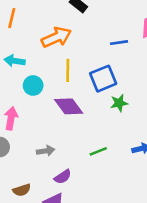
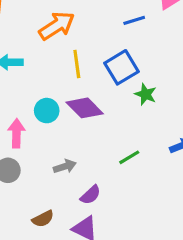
cyan circle: (33, 85) -> (47, 111), moved
green star: (119, 103) -> (146, 94), turned -30

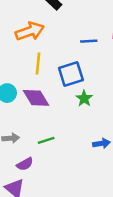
green line: (129, 157) -> (46, 140), moved

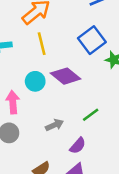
yellow line: (38, 64) -> (42, 44), moved

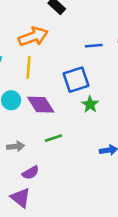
green line: (91, 115) -> (53, 138), moved

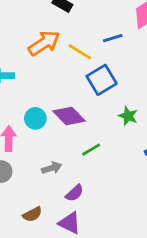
yellow line: (29, 67) -> (80, 52), moved, turned -50
green star: (90, 104) -> (128, 116), moved

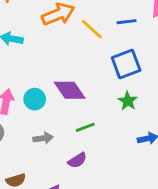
blue square: (102, 80) -> (126, 64), moved
cyan circle: (35, 118) -> (35, 99), moved
purple semicircle: (75, 193) -> (77, 160), moved

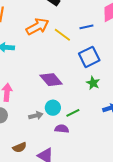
cyan circle: (35, 99) -> (53, 108), moved
green line: (85, 127) -> (73, 113), moved
purple semicircle: (77, 160) -> (62, 129), turned -136

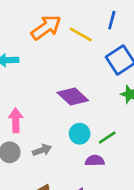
blue line: (86, 27) -> (112, 20), turned -56
gray arrow: (36, 116) -> (42, 150), moved

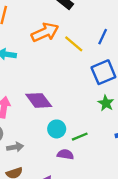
purple diamond: (73, 96) -> (39, 100), moved
gray arrow: (42, 150) -> (15, 147), moved

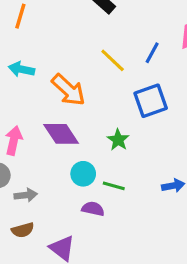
orange arrow: (45, 32) -> (68, 90), moved, turned 64
green star: (106, 103) -> (118, 140), moved
green line: (80, 137) -> (114, 186), turned 35

